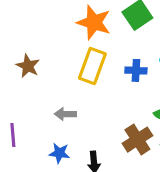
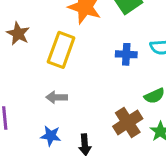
brown star: (28, 66) -> (18, 34), moved
yellow rectangle: (92, 66) -> (61, 50), moved

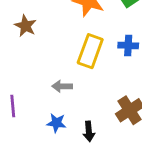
yellow rectangle: (61, 50) -> (90, 51), moved

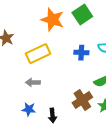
yellow rectangle: (90, 51) -> (38, 54), moved, turned 45

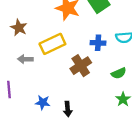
gray arrow: (33, 82) -> (25, 59), moved
brown cross: (82, 100) -> (81, 66), moved

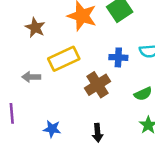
brown star: (19, 28) -> (35, 28), moved
black arrow: (68, 109) -> (98, 133), moved

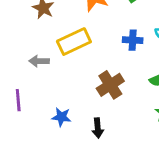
brown cross: (98, 85) -> (110, 85), moved
black arrow: (98, 133) -> (98, 128), moved

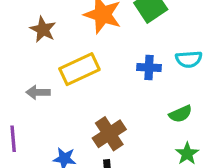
brown cross: (110, 85) -> (109, 134), moved

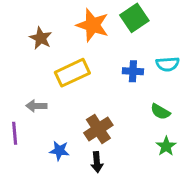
gray arrow: (38, 92) -> (36, 106), moved
green semicircle: (180, 114) -> (160, 112), turned 54

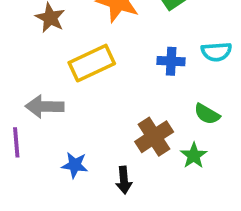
gray arrow: (36, 106) -> (45, 107), size x1.4
brown cross: (98, 129) -> (154, 137), moved
green star: (166, 146) -> (194, 156), moved

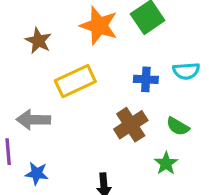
brown cross: (154, 137) -> (131, 125), moved
blue star: (75, 165) -> (37, 173), moved

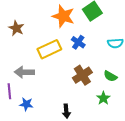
brown star: (38, 41) -> (16, 28), moved
blue cross: (146, 79) -> (78, 42), moved, turned 32

